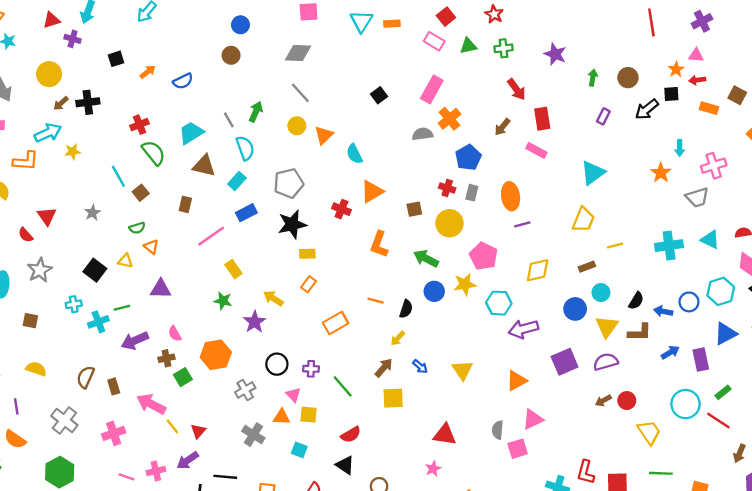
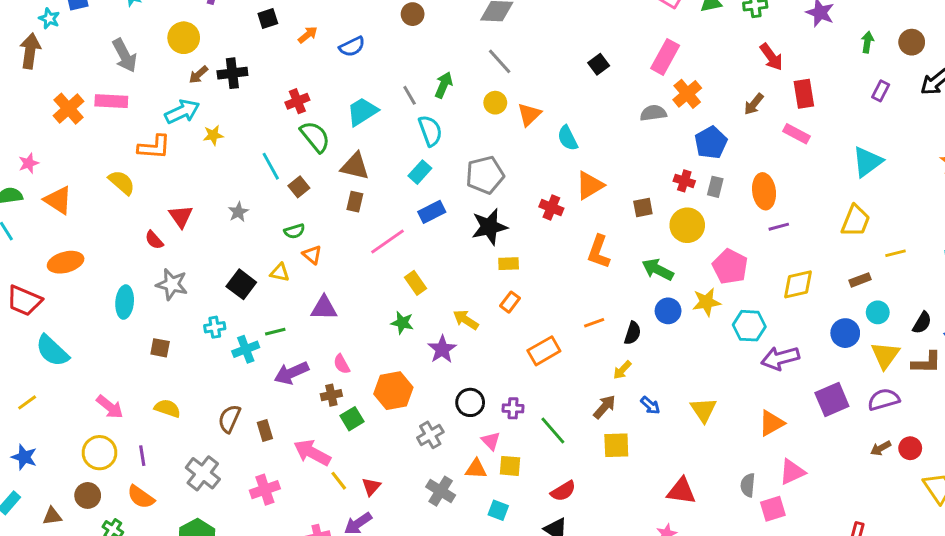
brown triangle: (204, 166) -> (355, 166), moved
gray star: (40, 270) -> (172, 284), turned -30
orange line: (376, 301) -> (594, 323), turned -35

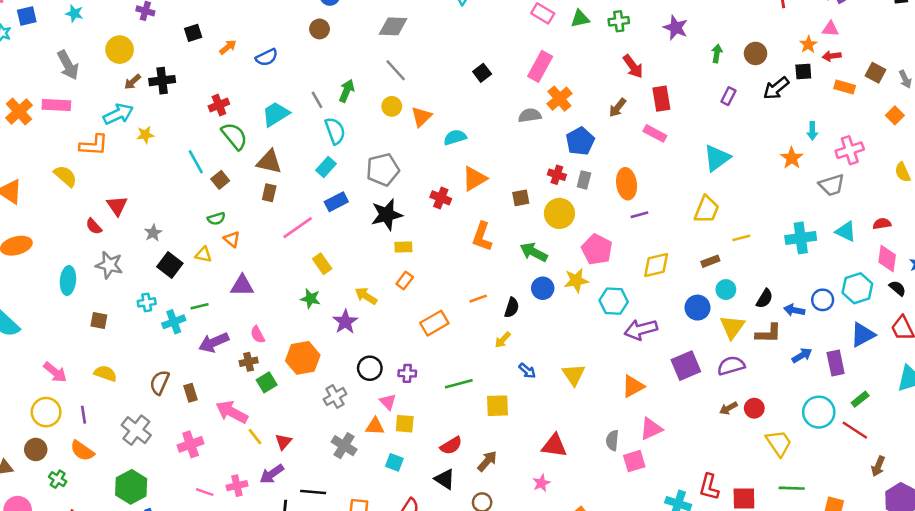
cyan semicircle: (568, 138) -> (455, 137), turned 100
gray star: (238, 212) -> (153, 233), moved
brown arrow: (605, 407) -> (487, 461), moved
green line: (553, 431) -> (459, 384), moved, turned -64

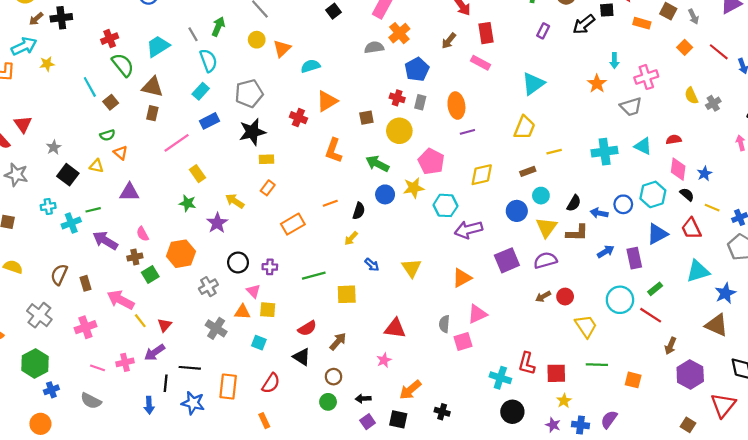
purple arrow: (214, 342) -> (105, 241), turned 55

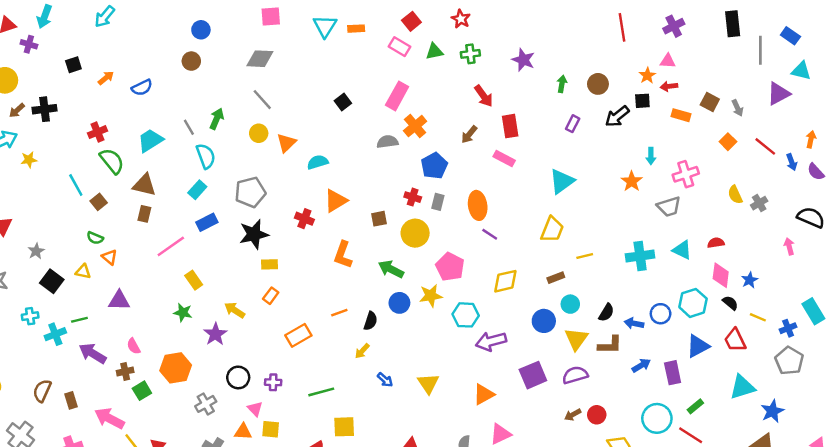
purple line: (467, 132) -> (490, 234), turned 48
green semicircle: (107, 135) -> (95, 238), turned 40
yellow square: (347, 294) -> (344, 427), moved

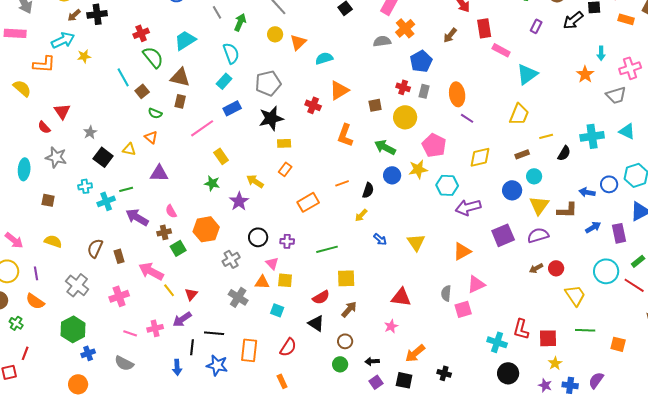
gray line: (189, 127) -> (217, 12), moved
pink rectangle: (504, 159) -> (501, 50), moved
green semicircle: (95, 238) -> (155, 113), moved
black semicircle: (606, 313) -> (564, 153), moved

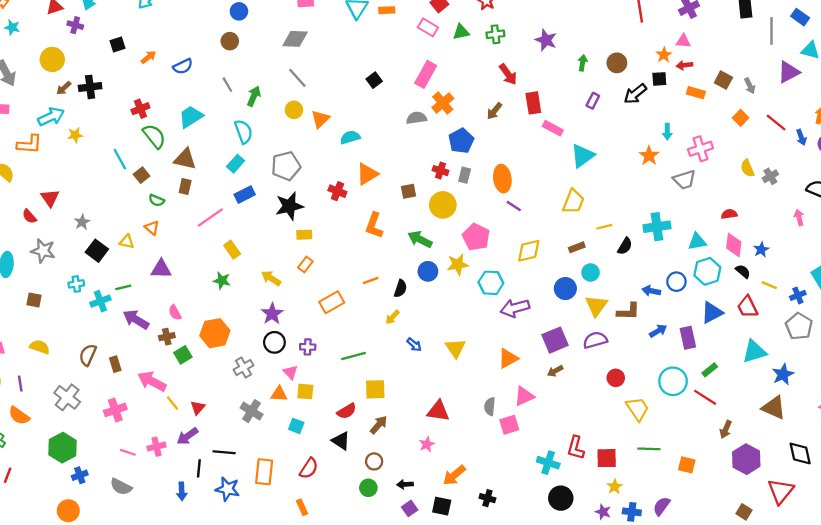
cyan triangle: (627, 131) -> (697, 242), moved, turned -36
purple star: (239, 201) -> (272, 314), moved
brown arrow: (536, 268) -> (555, 371), moved

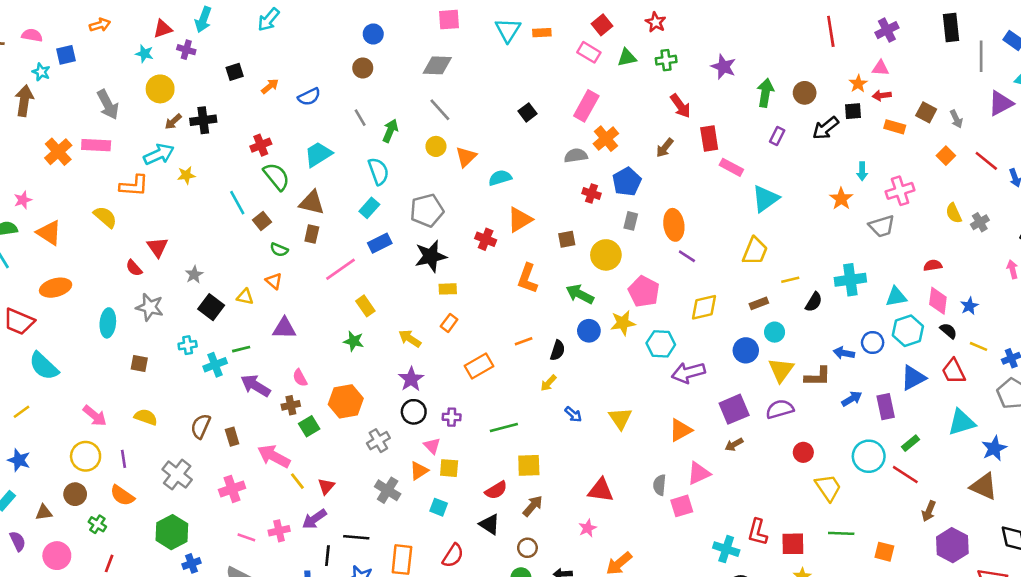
cyan star: (12, 27) -> (144, 54), moved
green arrow: (583, 63) -> (765, 93), size x1.5
red cross: (441, 171) -> (592, 193), moved
orange triangle: (279, 394) -> (419, 471), turned -36

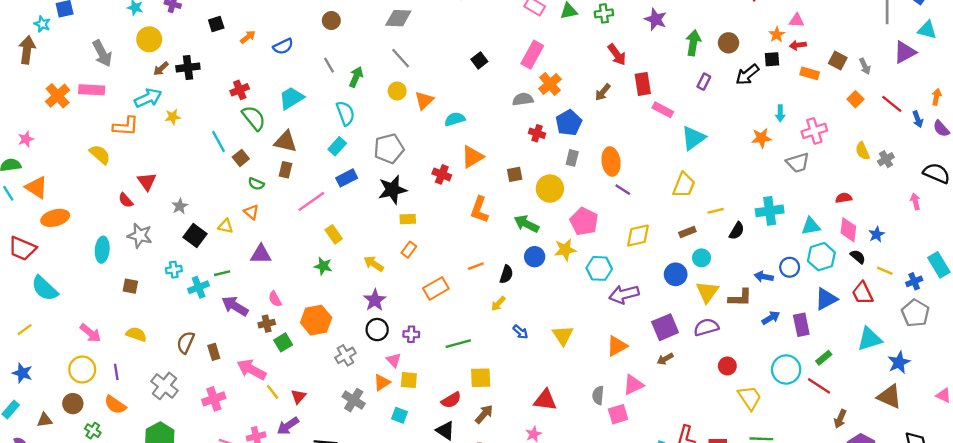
orange star: (841, 199) -> (761, 138), turned 30
orange triangle: (49, 233) -> (36, 187), moved

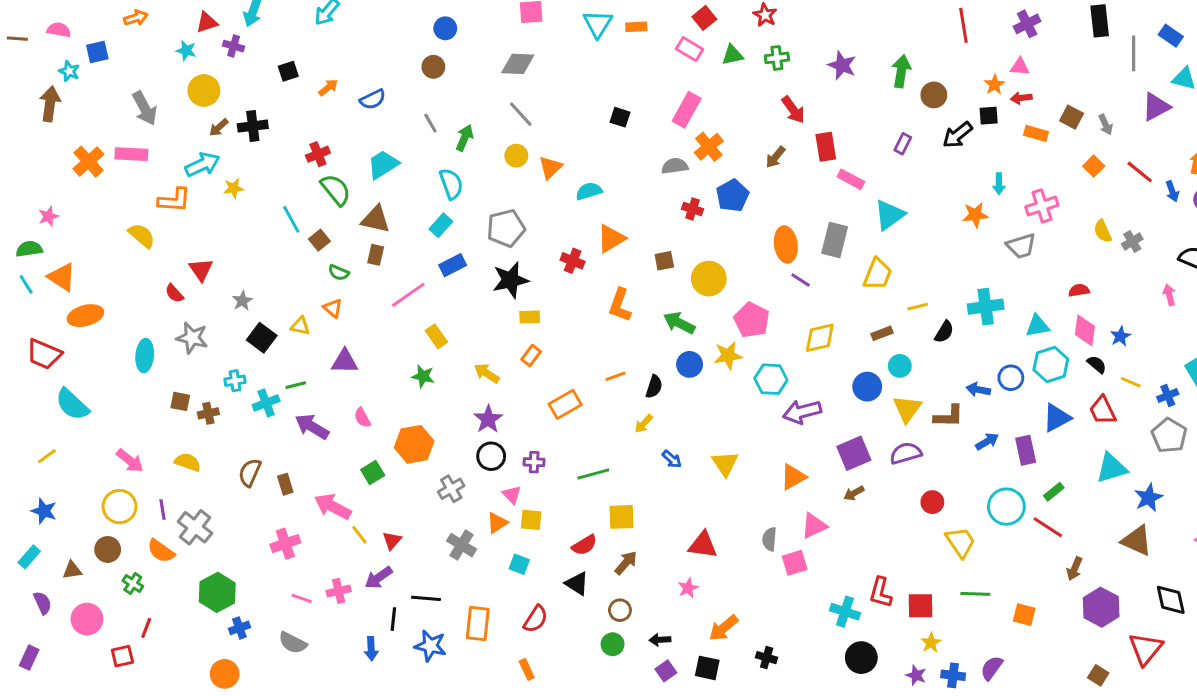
green arrow: (693, 43) -> (901, 71), moved
black square: (479, 60) -> (620, 117), turned -35
gray rectangle: (572, 158) -> (835, 240), moved, size x1.6
brown cross: (267, 324) -> (208, 413), moved
gray cross: (164, 386) -> (195, 527), moved

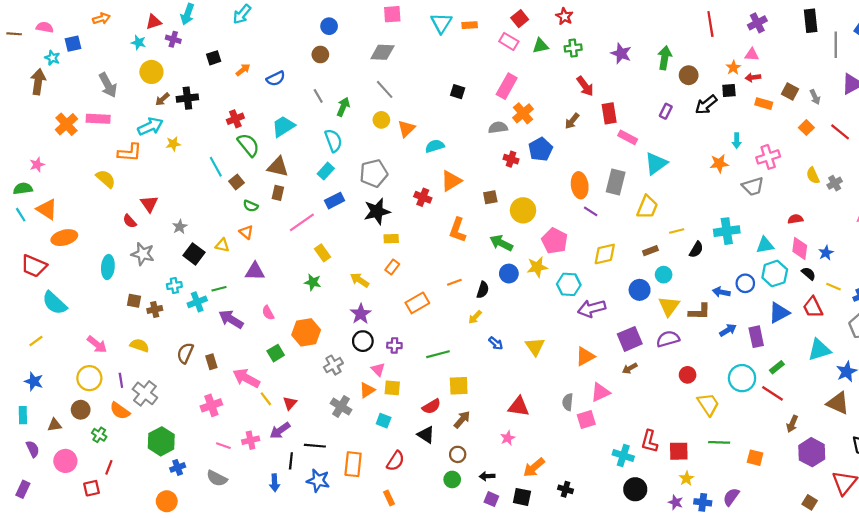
cyan rectangle: (29, 557) -> (23, 415), turned -42
purple square: (666, 671) -> (491, 499), turned -32

